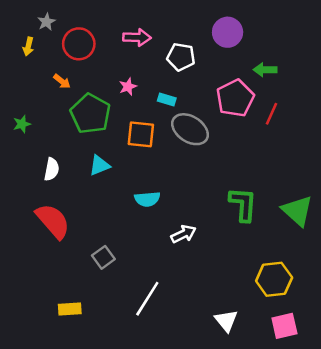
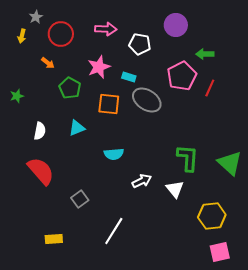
pink star: (128, 87) -> (99, 67), size x1.6
green pentagon: (90, 114) -> (70, 88), size x0.7
white triangle: (226, 321) -> (175, 189), moved

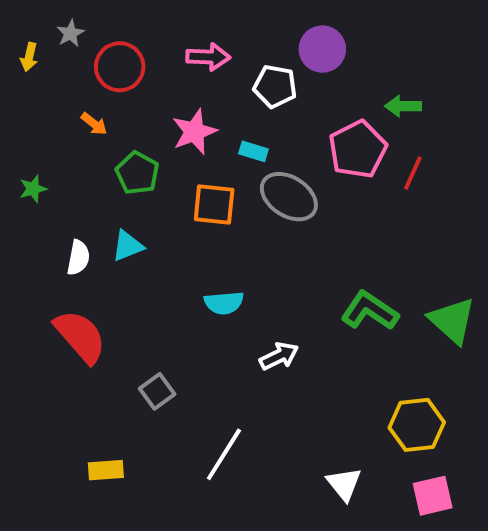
purple circle: (176, 25) -> (322, 49), moved
yellow arrow: (22, 36) -> (29, 57), moved
cyan triangle: (77, 128) -> (128, 246), moved
green L-shape: (188, 158) -> (370, 311), turned -60
white triangle: (175, 189) -> (344, 484), moved

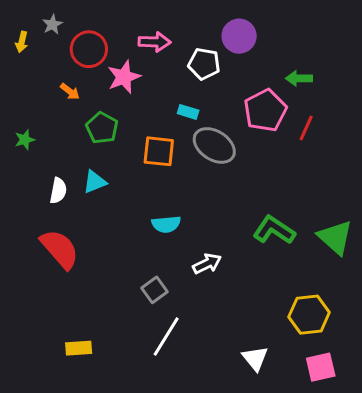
pink star: (194, 132) -> (124, 77), moved
gray square: (157, 391) -> (154, 290), moved

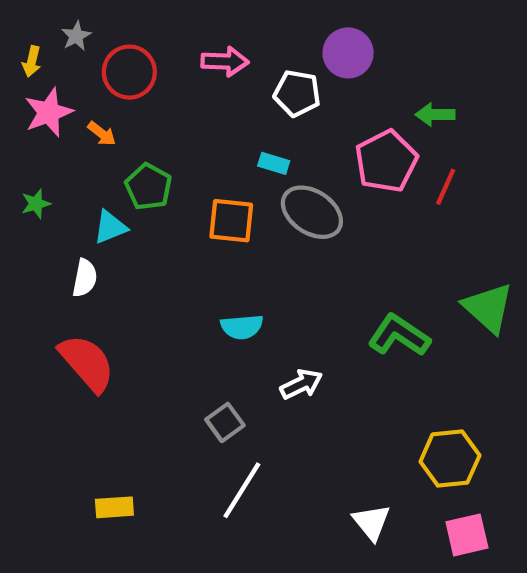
pink star: (124, 77) -> (49, 112), moved
cyan triangle: (95, 182) -> (110, 227), moved
green triangle: (335, 237) -> (488, 308), moved

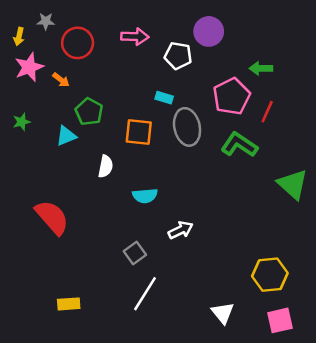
gray star: (76, 36) -> (46, 21), turned 30
gray ellipse: (312, 212) -> (187, 127), turned 45
white semicircle: (85, 278) -> (106, 166), moved
green L-shape: (399, 335) -> (239, 145), moved

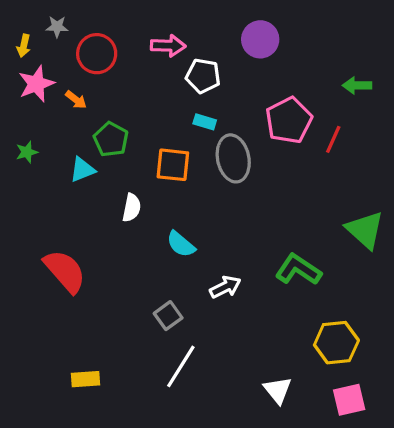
white pentagon: (178, 56) -> (203, 76), moved
green arrow: (261, 68) -> (357, 85), moved
green L-shape: (239, 145) -> (298, 270), moved
cyan semicircle: (145, 196) -> (181, 244), turned 45

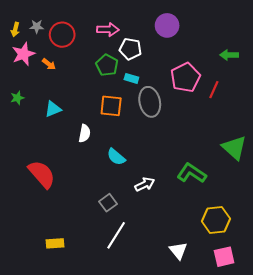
gray star: (57, 27) -> (37, 26), moved
green pentagon: (111, 139) -> (107, 65), moved

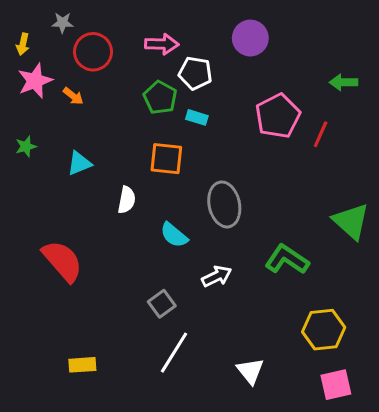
gray star: (37, 26) -> (62, 23), moved
gray ellipse: (150, 102) -> (224, 204), moved
white triangle: (178, 251) -> (250, 371), moved

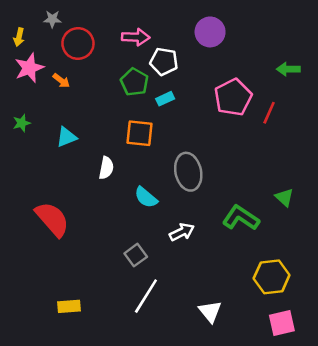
cyan rectangle: (197, 117) -> (165, 99), turned -42
green triangle: (351, 221) -> (284, 197), moved, size x0.6

